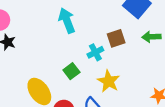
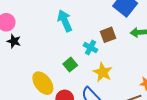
cyan cross: (95, 52) -> (90, 48), turned -32

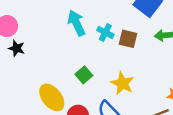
brown square: (108, 35) -> (128, 39), turned 35
cyan cross: (90, 48) -> (105, 32), moved

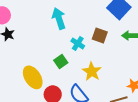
cyan cross: (105, 32) -> (78, 43), moved

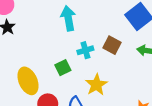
cyan cross: (78, 43) -> (85, 50), turned 32

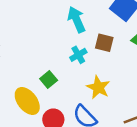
cyan arrow: (68, 18) -> (76, 19), moved
green square: (63, 68) -> (49, 80), moved

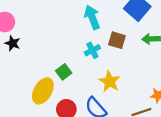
yellow ellipse: (27, 101) -> (43, 91), turned 65

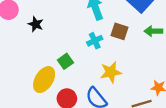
black star: (13, 43) -> (36, 24), moved
yellow star: (110, 81) -> (111, 72), turned 30

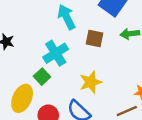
cyan cross: (95, 41) -> (56, 53), moved, size x1.5

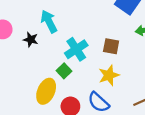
cyan arrow: (66, 17) -> (49, 21), moved
brown square: (94, 38) -> (111, 46), moved

